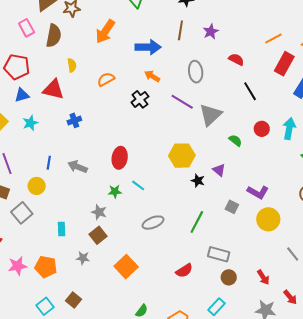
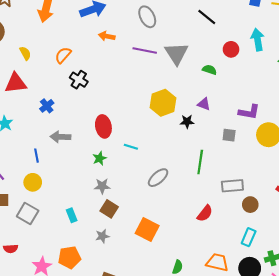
black cross: (140, 99) -> (79, 80), moved
gray arrow: (77, 167) -> (60, 137), moved
green star: (115, 191) -> (100, 158), moved

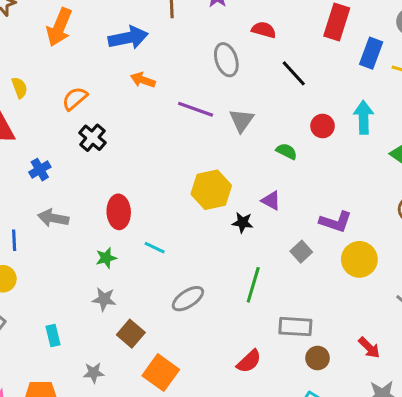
gray ellipse: (147, 17) -> (226, 60), moved
gray triangle: (176, 53) -> (242, 120), size x0.7
gray square: (229, 135) -> (301, 252), turned 32
brown square: (109, 209) -> (131, 334), moved

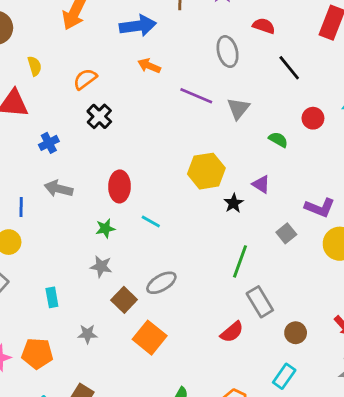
black star: (243, 223) -> (234, 203), turned 30
gray ellipse: (188, 299) -> (161, 283), moved
gray rectangle: (295, 327) -> (260, 302), moved, turned 52

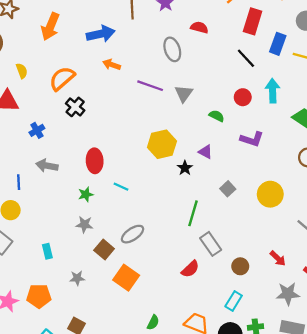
black line: (289, 68) -> (246, 58), moved
orange semicircle: (85, 79) -> (62, 78), size x1.4
purple L-shape: (320, 208) -> (252, 139), moved

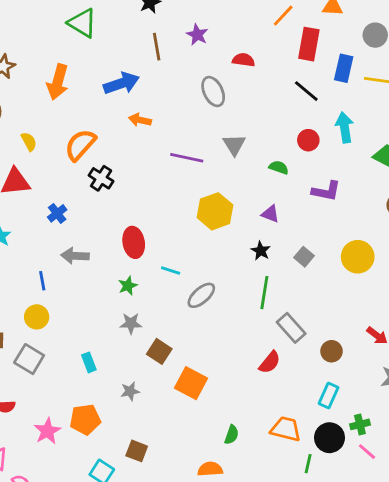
purple line: (150, 86) -> (187, 158), moved
black star: (185, 168) -> (261, 251), moved
gray ellipse: (133, 234) -> (201, 295), moved

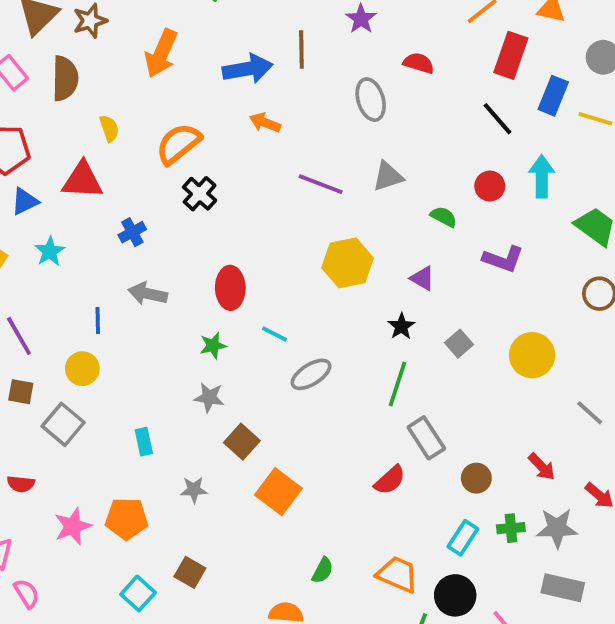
brown line: (157, 47) -> (301, 50), moved
gray triangle: (234, 145) -> (388, 176), turned 35
green cross: (360, 424) -> (511, 528), moved

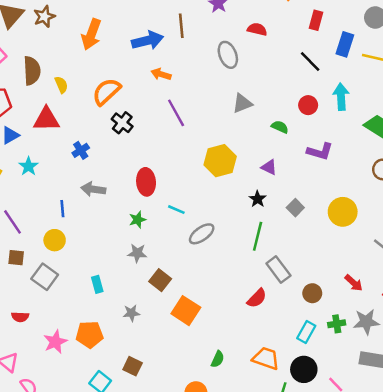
red rectangle: (511, 55) -> (316, 20), size x0.7
brown semicircle: (65, 78) -> (32, 71), moved
purple line: (321, 184) -> (176, 113), moved, turned 44

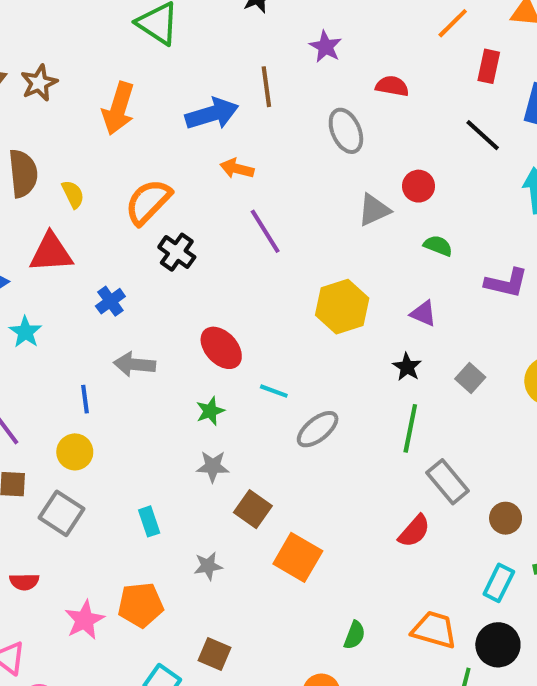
red circle: (308, 105) -> (419, 186), moved
red ellipse: (146, 182) -> (221, 348), turned -35

